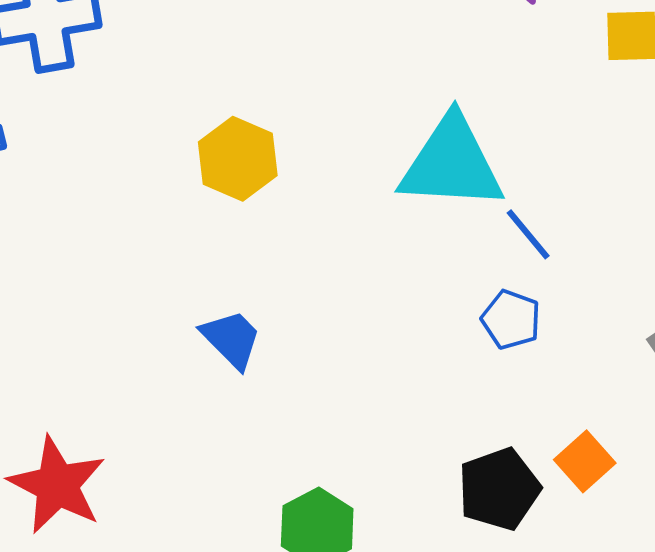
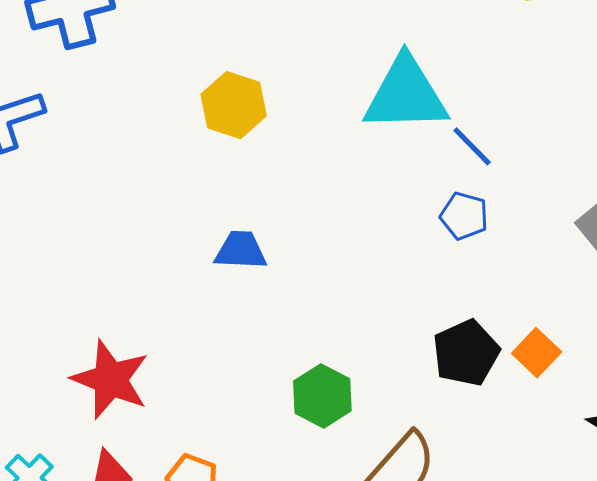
blue trapezoid: (231, 339) -> (241, 250), turned -38
orange square: (585, 461) -> (537, 353), moved

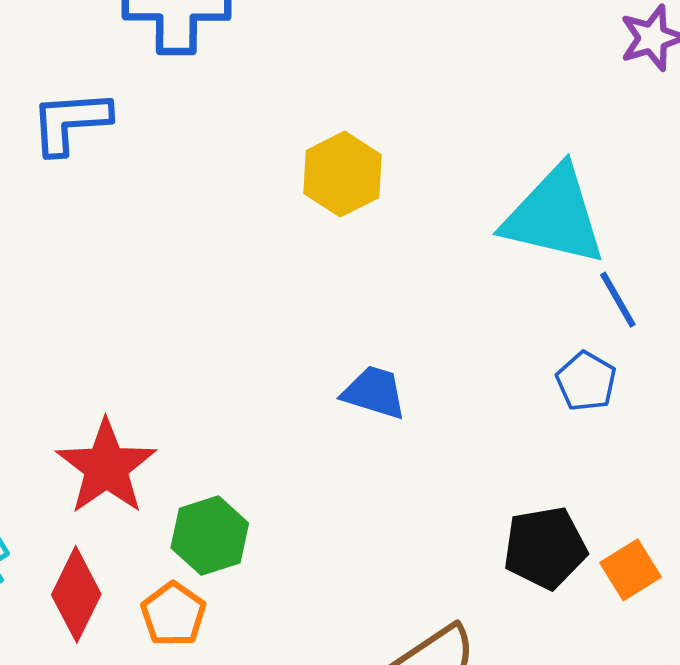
blue trapezoid: (241, 250) -> (374, 392), moved
green hexagon: (322, 396) -> (210, 536), moved

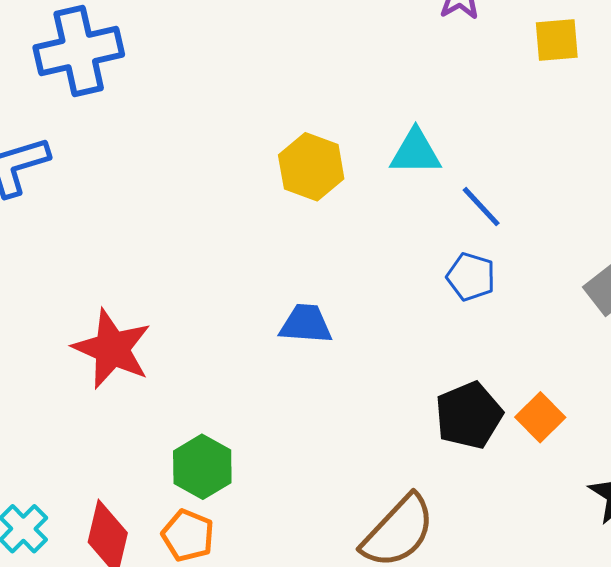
yellow hexagon: (342, 174) -> (311, 167), moved
cyan triangle: (554, 216) -> (416, 152), size x0.6
red star: (106, 467) -> (112, 349), moved

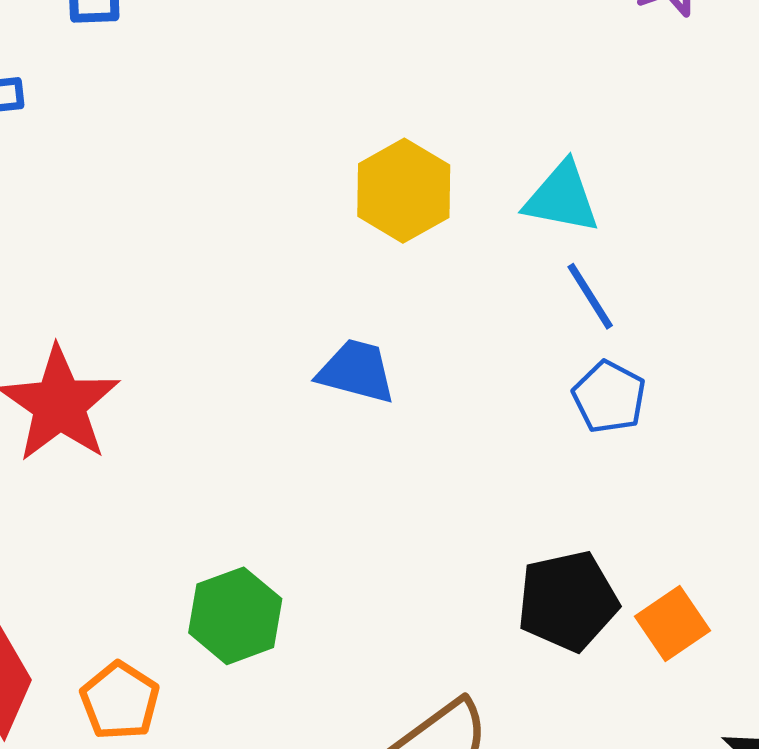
blue line: (481, 207) -> (590, 296), moved
blue trapezoid: (306, 324) -> (357, 371), moved
green hexagon: (202, 467) -> (235, 616), moved

